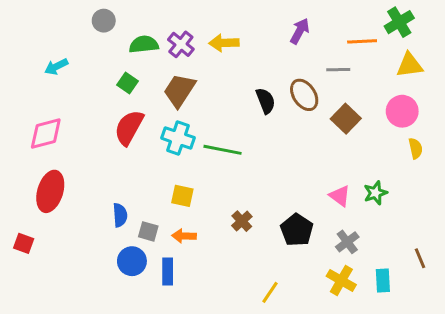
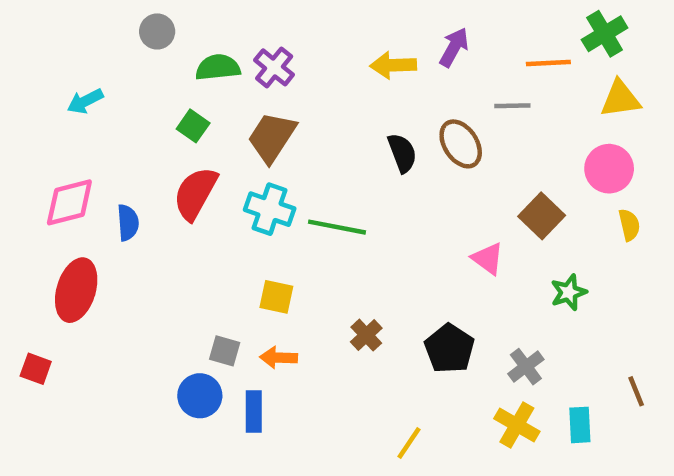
yellow arrow: (224, 43) -> (393, 65), moved
brown square: (346, 119) -> (542, 216), moved
pink triangle: (340, 196) -> (488, 259), moved
blue semicircle: (120, 215) -> (128, 223), moved

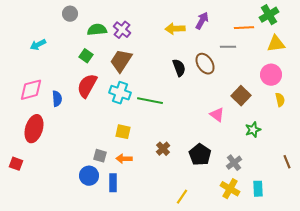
brown line: (636, 391) -> (287, 162), moved

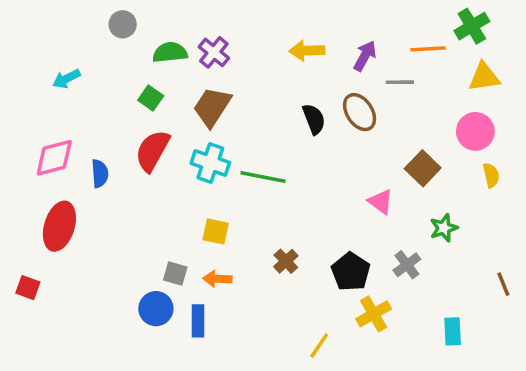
purple arrow: (202, 21) -> (365, 56), moved
gray cross: (234, 163) -> (407, 265), moved
yellow cross: (230, 189) -> (374, 314), moved, turned 30

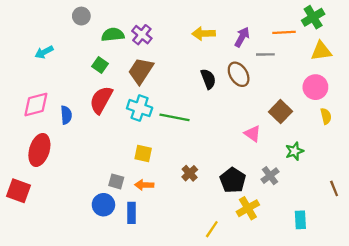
red square: (28, 288) -> (18, 191), size x1.5

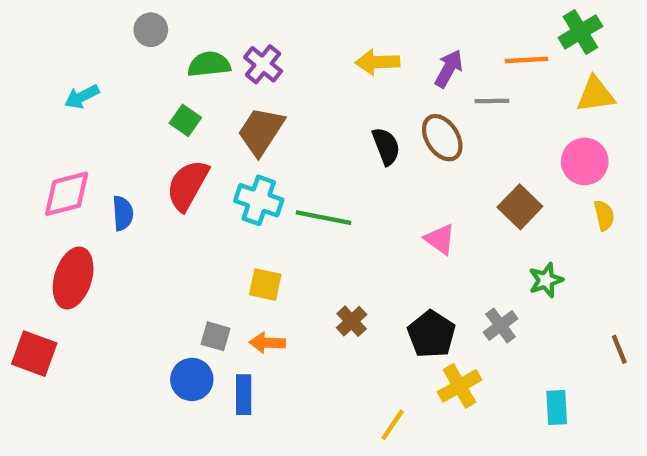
pink triangle: (253, 134) -> (440, 239), moved

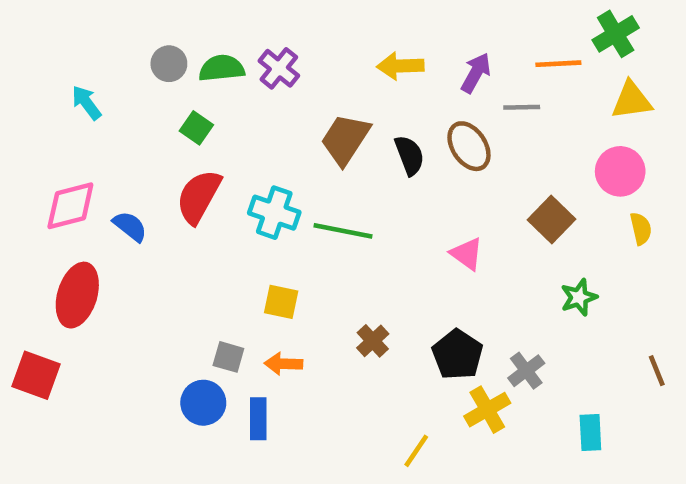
gray circle: (151, 30) -> (169, 64), moved
cyan arrow: (82, 97) -> (86, 103), turned 80
brown trapezoid: (261, 131) -> (345, 139), moved
blue semicircle: (123, 213) -> (130, 226), turned -48
gray cross: (501, 325) -> (526, 371), moved

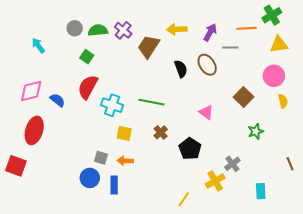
brown trapezoid: (345, 139) -> (148, 46), moved
cyan cross: (274, 213) -> (112, 105), moved
brown cross: (373, 341) -> (161, 132), moved
black pentagon: (458, 355) -> (190, 149), moved

